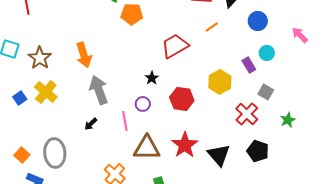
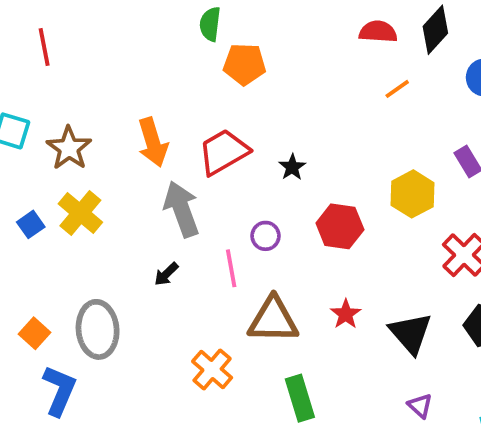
red trapezoid: (175, 46) -> (224, 152), moved
black star: (152, 78) -> (292, 167), moved
red star: (185, 145) -> (346, 314), size x0.6

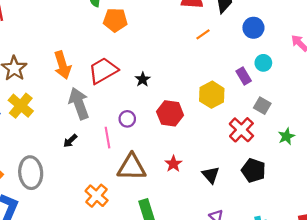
black triangle: (411, 333) -> (211, 175), size x0.7

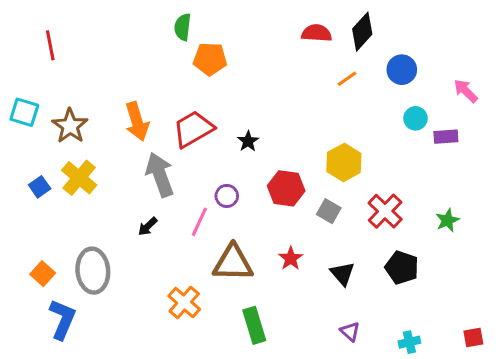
orange line: (203, 34) -> (347, 79), moved
purple rectangle: (244, 76) -> (446, 137), moved, turned -63
gray square: (262, 106) -> (329, 211), moved
pink line: (107, 138) -> (199, 222), turned 35

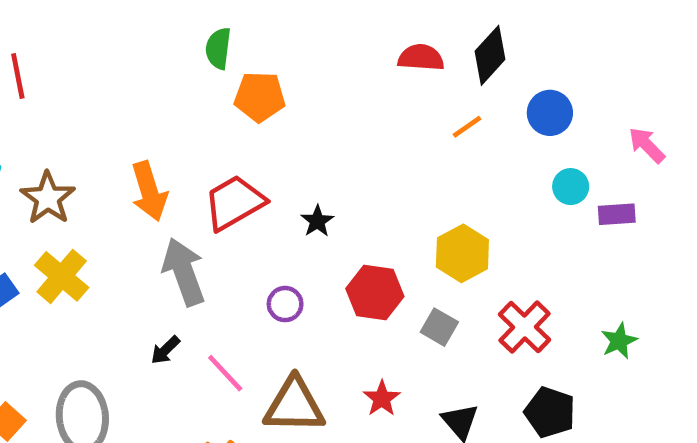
pink line: (199, 222) -> (225, 373), moved, turned -68

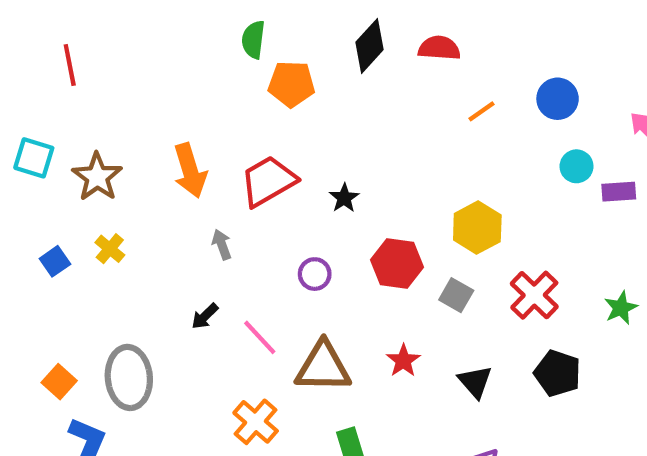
black diamond: (490, 55) -> (370, 46), moved
gray arrow: (184, 272) -> (222, 244), size x0.5
yellow cross: (62, 276) -> (110, 249), size x0.6

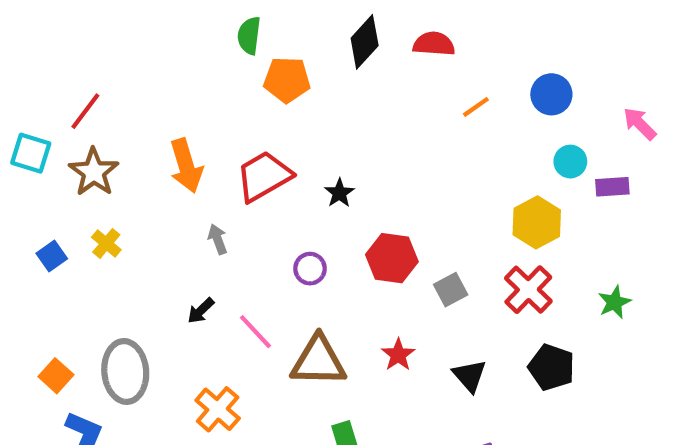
red line: (70, 65) -> (85, 111), moved, turned 48
yellow hexagon: (477, 228) -> (537, 222), moved
gray square: (456, 295) -> (451, 290), turned 32
orange cross: (256, 422) -> (218, 409), moved

